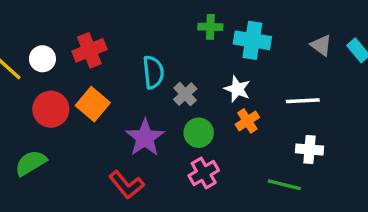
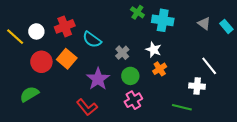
green cross: (210, 27) -> (137, 12), turned 32
cyan semicircle: (153, 72) -> (92, 40), moved, turned 132
white line: (303, 101) -> (209, 66), moved, turned 54

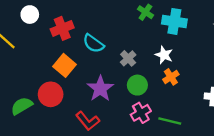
white circle: (36, 31) -> (30, 15), moved
red circle: (41, 62) -> (51, 94), moved
green line: (182, 107) -> (170, 121), moved

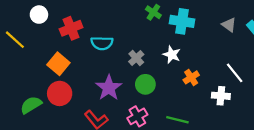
cyan semicircle: (93, 43) -> (102, 43), turned -35
orange square: (64, 65) -> (58, 64), moved
orange cross: (171, 77) -> (191, 77), moved
pink cross: (141, 113) -> (137, 116), moved

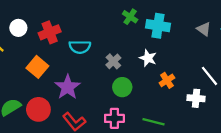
white circle: (39, 15) -> (18, 28), moved
purple star: (109, 88) -> (68, 87), moved
red circle: (60, 93) -> (38, 109), moved
pink cross: (137, 116) -> (114, 118), turned 30

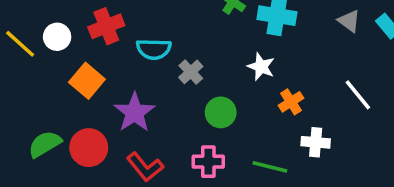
white circle: (18, 28) -> (57, 37), moved
gray cross: (113, 61) -> (191, 72), moved
white cross: (196, 98) -> (316, 142), moved

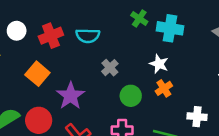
white circle: (57, 37) -> (17, 31), moved
cyan semicircle: (154, 49) -> (88, 36), moved
orange cross: (291, 102) -> (164, 88), moved

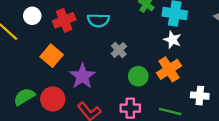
white star: (159, 64) -> (172, 40), moved
orange cross: (164, 88) -> (169, 69), size x1.5

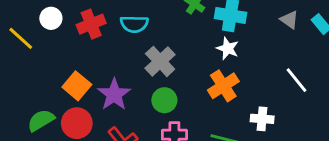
gray cross: (119, 50) -> (160, 61), size x1.5
orange square: (52, 56) -> (77, 86), moved
green circle: (138, 76) -> (164, 100), moved

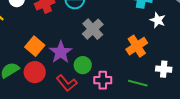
white star: (228, 48) -> (158, 20), moved
green circle: (164, 100) -> (83, 65), moved

